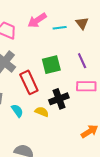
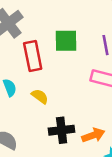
black cross: (59, 99) -> (62, 130), moved

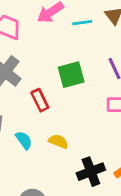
red rectangle: (33, 56) -> (40, 100), size x0.7

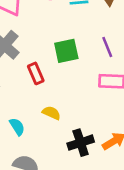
cyan semicircle: (24, 140) -> (17, 127), moved

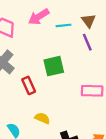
purple line: (107, 47) -> (87, 42), moved

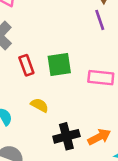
green square: (54, 66) -> (59, 65), moved

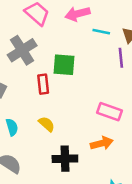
green square: (59, 65) -> (64, 65), moved
orange arrow: (99, 137) -> (102, 143), moved

